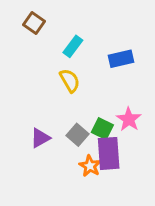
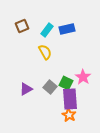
brown square: (34, 23) -> (22, 26), moved, turned 32
blue rectangle: (121, 59) -> (67, 29), moved
orange star: (90, 166) -> (69, 115), moved

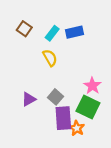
brown square: (22, 26) -> (24, 29), turned -32
green square: (66, 83) -> (88, 107), moved, size x1.5
purple rectangle: (70, 99) -> (63, 118), moved

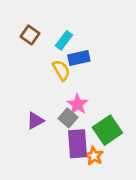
blue rectangle: (74, 32) -> (79, 58), moved
pink star: (92, 86) -> (78, 104), moved
green square: (88, 107) -> (107, 130), turned 30

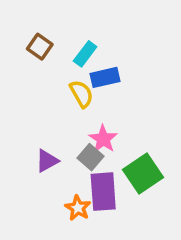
orange star: (94, 156) -> (78, 208), moved

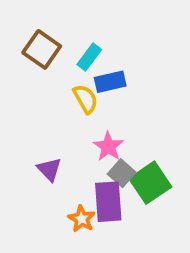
brown square: (40, 47) -> (42, 49), size x1.4
gray square: (90, 157) -> (122, 173), moved
purple triangle: (47, 161) -> (49, 169), turned -45

